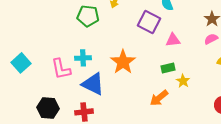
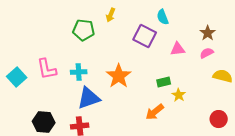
pink triangle: (173, 40) -> (178, 49), moved
pink L-shape: (61, 69) -> (47, 69), moved
blue triangle: (93, 84) -> (89, 98), turned -45

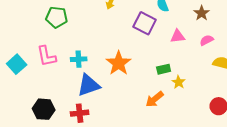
green pentagon: (84, 30) -> (57, 17), moved
brown star: (208, 33) -> (202, 13), moved

